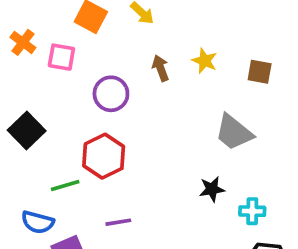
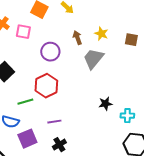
gray trapezoid: (234, 132) -> (93, 59), moved, turned 90

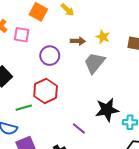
brown arrow: (77, 38) -> (78, 41), turned 112
black star: (105, 104) -> (107, 110), size x1.6
purple line: (54, 122) -> (79, 128), moved, turned 48

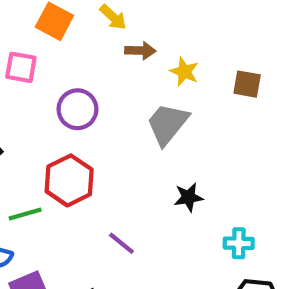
brown arrow: (78, 41) -> (140, 51), moved
black star: (107, 110) -> (188, 197), moved, size x0.6
purple line: (79, 128) -> (121, 243), moved

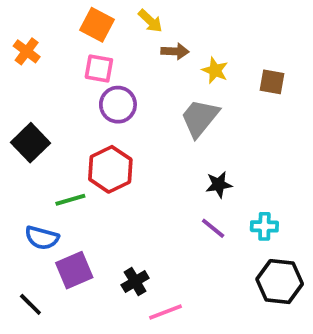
pink square: (21, 67) -> (99, 68), moved
purple line: (121, 243) -> (213, 228), moved

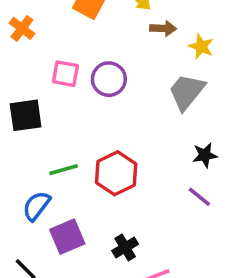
pink square: (99, 68) -> (65, 74), moved
black square: (30, 143) -> (26, 115), turned 36
red hexagon: (110, 169) -> (116, 173), moved
blue semicircle: (42, 238) -> (36, 206), turned 112

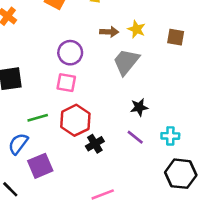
brown arrow: (163, 28) -> (109, 32), moved
pink square: (65, 74) -> (66, 83), moved
black cross: (125, 247) -> (95, 144), moved

